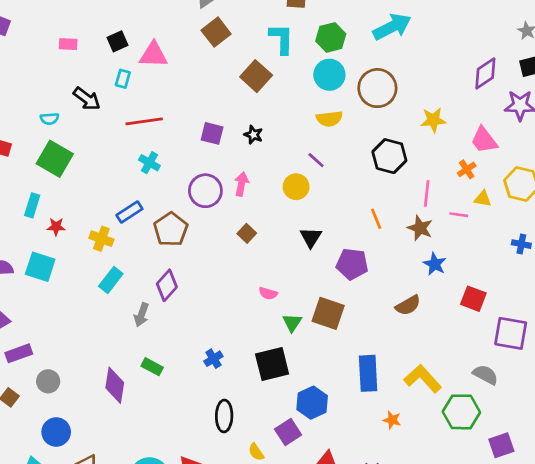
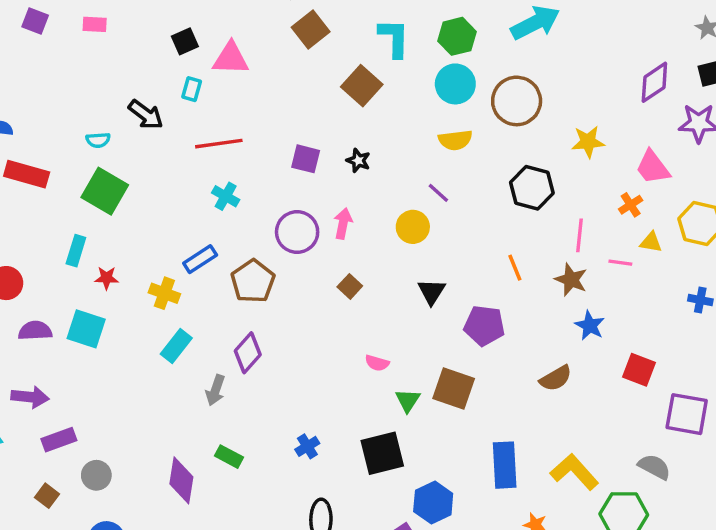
pink rectangle: (68, 44) -> (95, 24), moved

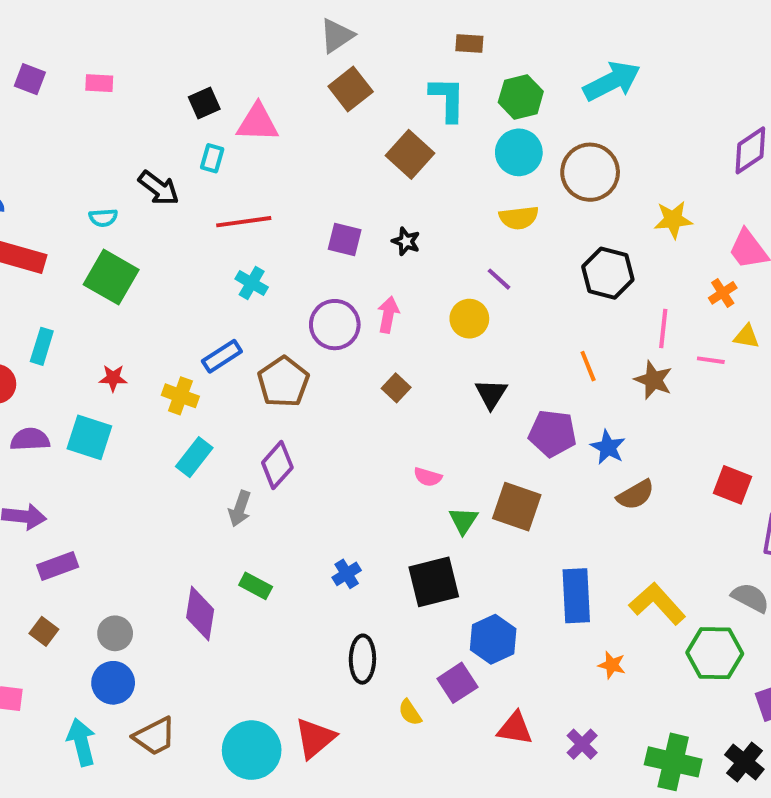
cyan rectangle: (76, 251) -> (42, 346), moved
blue star: (590, 326) -> (608, 447), moved
gray circle: (96, 475) -> (115, 633), moved

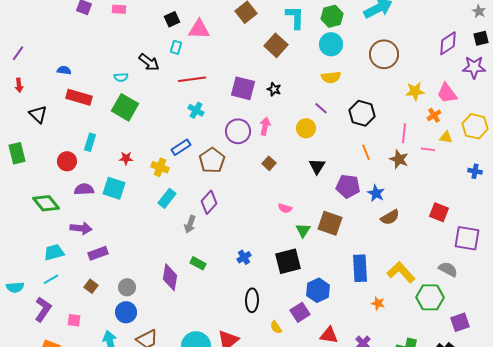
brown circle: (590, 172) -> (384, 54), moved
yellow star: (673, 220) -> (415, 91), moved
purple square: (345, 239) -> (243, 88), size x1.4
black hexagon: (608, 273) -> (362, 113), moved

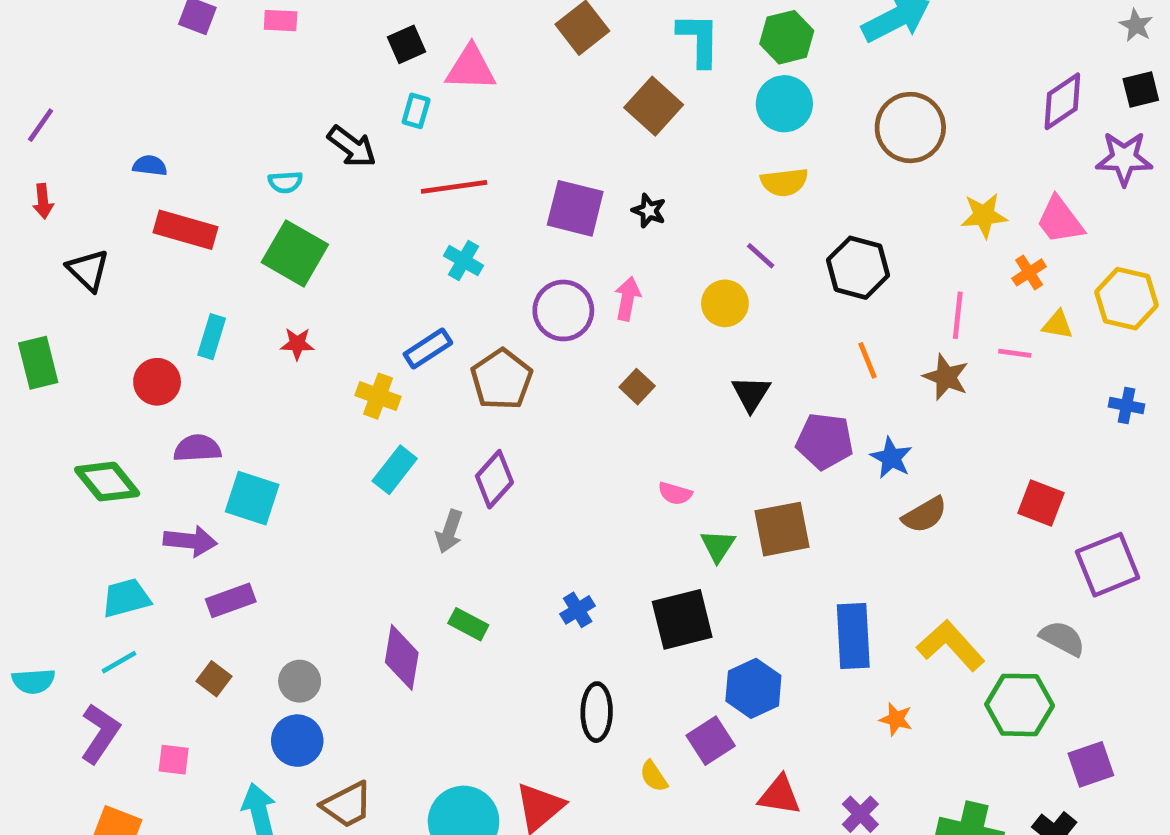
red star: (126, 158) -> (297, 344), moved
cyan square: (114, 188) -> (252, 498), moved
brown square: (330, 223) -> (782, 529), turned -30
purple square: (467, 238) -> (1108, 565), turned -32

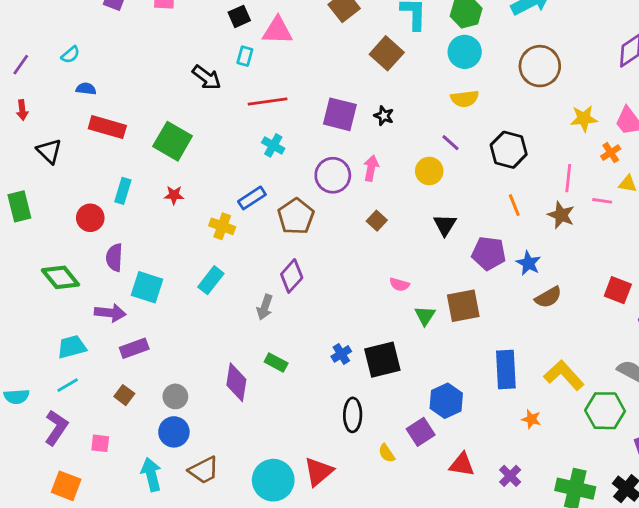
cyan semicircle: (285, 182) -> (70, 55), moved, turned -36
purple semicircle: (197, 448) -> (114, 258), turned -84
cyan rectangle: (395, 470) -> (211, 280), moved
black square: (682, 619) -> (382, 360), moved

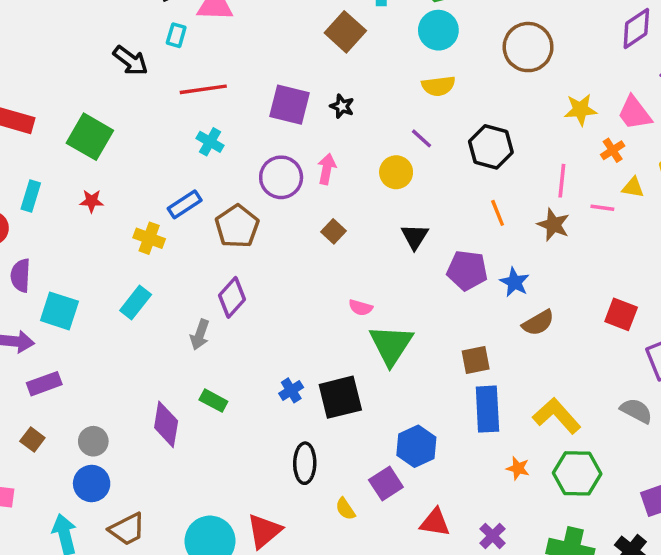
brown square: (463, 306) -> (476, 360), moved, size x0.7
green triangle: (425, 316) -> (391, 345), size x1.8
green hexagon: (605, 411) -> (577, 473), moved

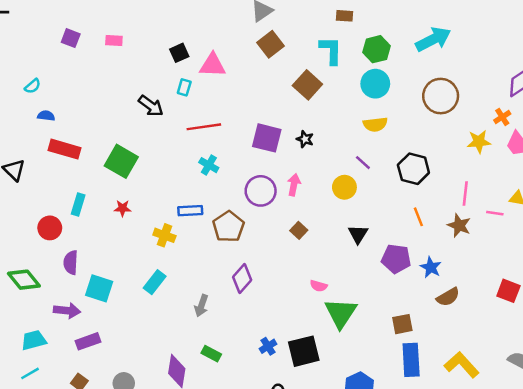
orange cross: (613, 150) -> (502, 117), moved
blue rectangle: (185, 204) -> (190, 211), turned 30
purple diamond: (232, 297) -> (242, 278), moved

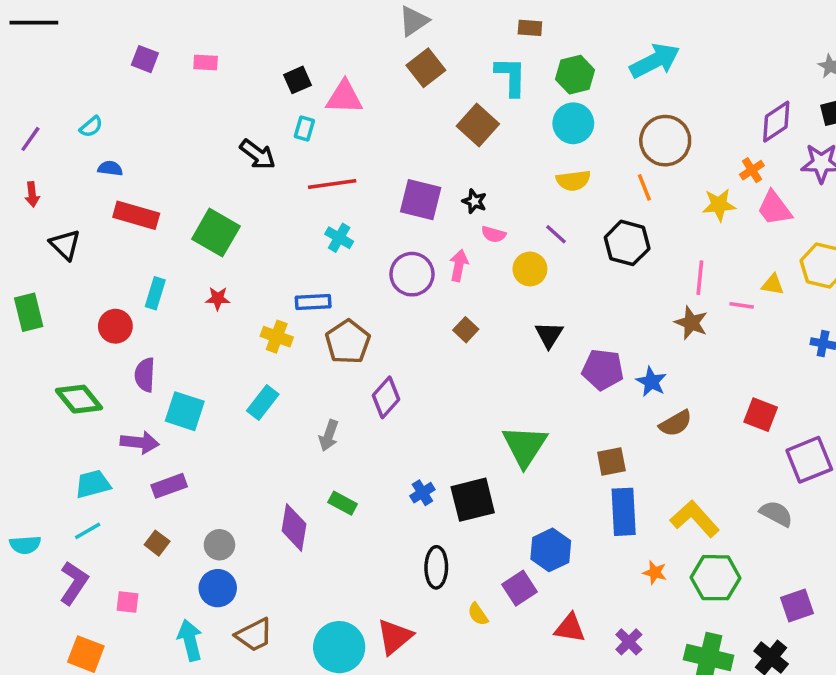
orange line: (418, 217) -> (644, 187), moved
brown pentagon: (229, 227) -> (348, 342), moved
pink semicircle: (319, 286) -> (494, 234), moved

